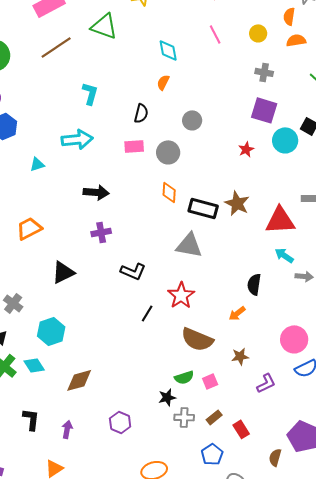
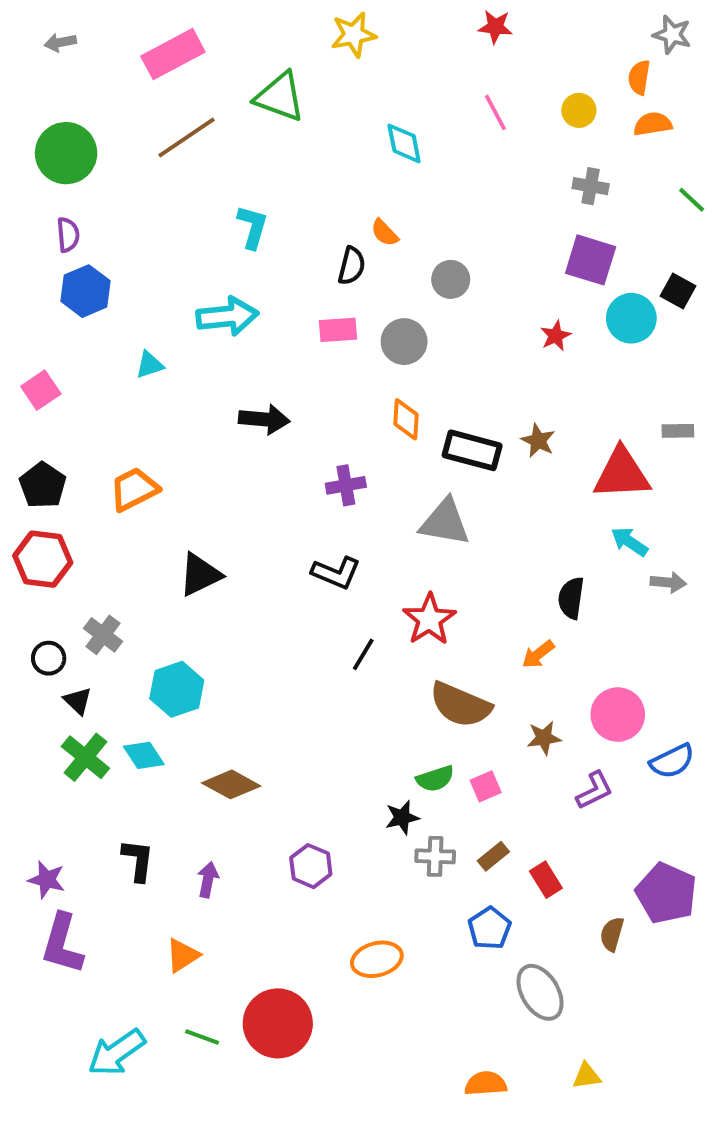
orange semicircle: (163, 82) -> (385, 233), moved, turned -70
brown star: (237, 203) -> (538, 441), size x0.7
purple cross: (101, 232) -> (346, 485), moved
pink circle: (294, 339) -> (618, 715), moved
brown diamond: (79, 380) -> (231, 784), turned 44

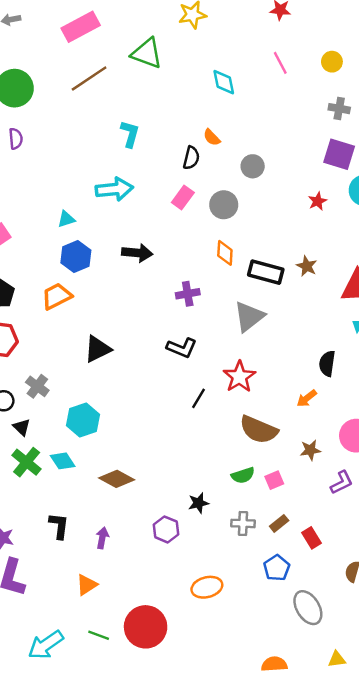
blue hexagon: (85, 291) -> (76, 256), moved
pink rectangle: (338, 330) -> (183, 198), turned -50
gray triangle: (445, 522) -> (249, 317), turned -48
black star: (402, 817) -> (198, 503), moved

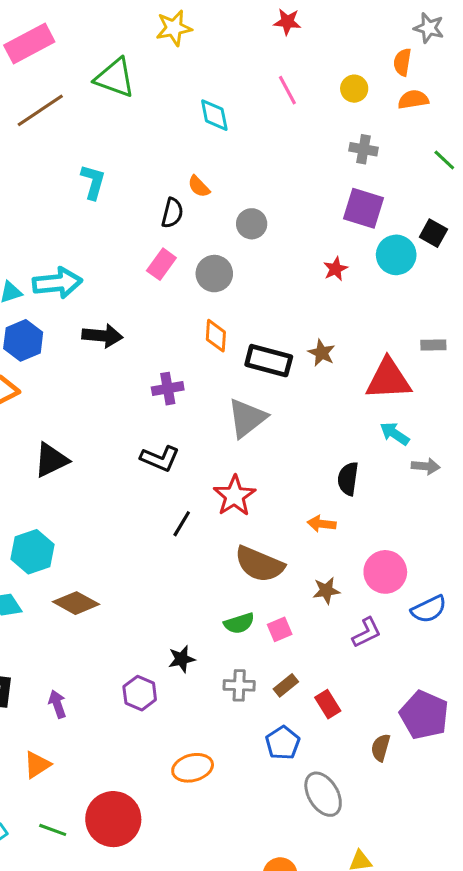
cyan arrow: (114, 189) -> (57, 283), moved
orange arrow: (307, 398) -> (322, 524), turned 45
brown diamond: (117, 479) -> (76, 603), moved
purple arrow: (102, 538) -> (57, 704), turned -30

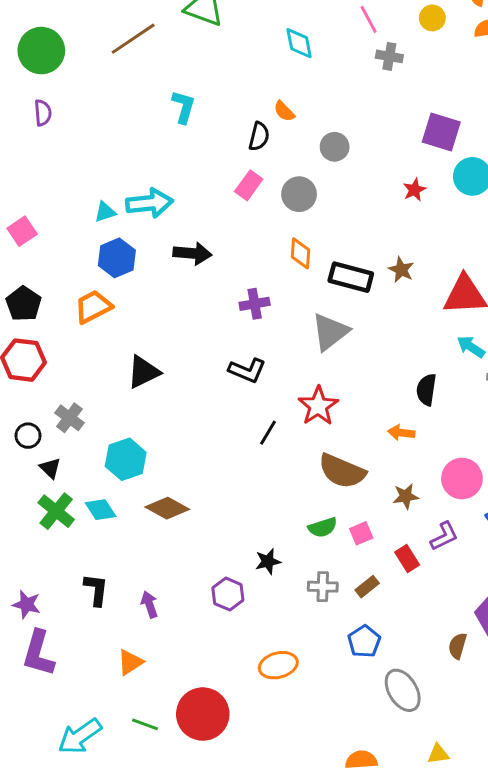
gray cross: (364, 149) -> (389, 56), moved
red rectangle: (328, 704) -> (407, 559), moved

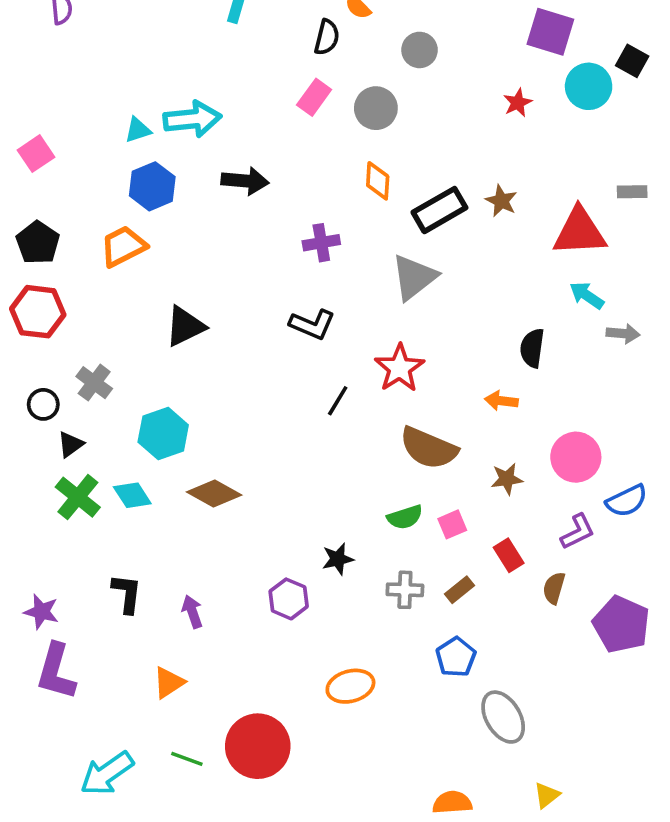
black rectangle: (351, 277) -> (439, 210), turned -45
black triangle: (50, 468) -> (71, 444), turned 40
purple L-shape: (444, 536) -> (578, 532), moved
brown semicircle: (457, 646) -> (554, 588), moved
yellow triangle: (438, 754) -> (547, 795), turned -30

